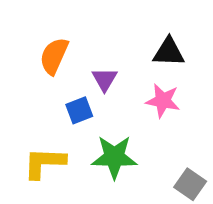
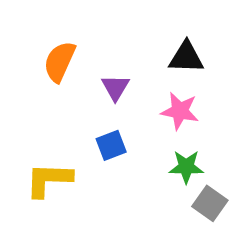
blue square: (79, 110) -> (111, 145), moved
green star: (114, 157) -> (186, 167), moved, size x0.7

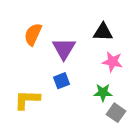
purple triangle: (115, 87) -> (64, 49), size x1.5
pink star: (180, 111) -> (112, 62), moved

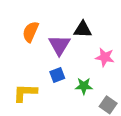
black triangle: (103, 32) -> (83, 30), moved
green star: (103, 93) -> (84, 86), moved

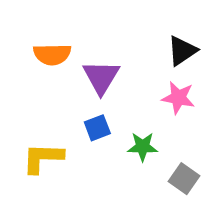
black triangle: (83, 30) -> (182, 51), moved, turned -36
orange semicircle: (31, 32) -> (52, 54), turned -115

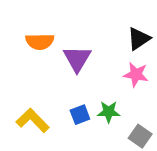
blue square: (97, 128) -> (80, 115), moved
yellow L-shape: (43, 158) -> (33, 120), turned 44

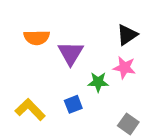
green star: (109, 112) -> (98, 82), moved

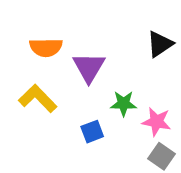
pink star: (124, 68) -> (157, 122), moved
yellow L-shape: (30, 110) -> (38, 99), moved

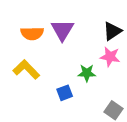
purple triangle: (89, 67) -> (62, 30), moved
pink star: (157, 122) -> (110, 57), moved

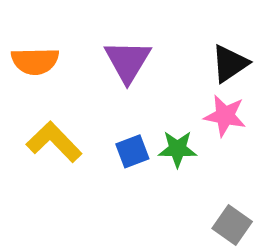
orange semicircle: (32, 33) -> (35, 61), moved
blue square: (65, 93) -> (132, 151), moved

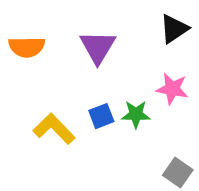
black triangle: (230, 63) -> (174, 29), moved
yellow L-shape: (54, 142) -> (54, 129), moved

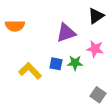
purple triangle: (98, 47) -> (66, 33), moved, turned 40
blue square: (101, 116) -> (56, 64), turned 32

